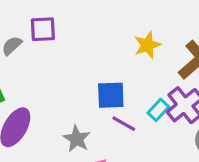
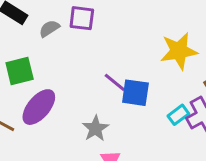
yellow star: (147, 45) -> (179, 51), size x1.4
purple line: (124, 124) -> (115, 82), moved

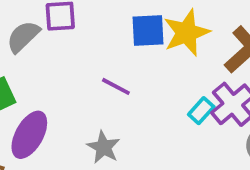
gray semicircle: (49, 29) -> (23, 37), size x1.4
blue square: (135, 93) -> (148, 30), moved

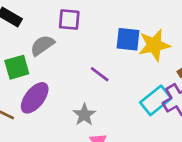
gray semicircle: (23, 37) -> (42, 45), moved
cyan rectangle: (201, 111) -> (156, 100), size x1.6

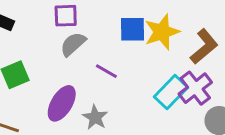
gray semicircle: (42, 45) -> (73, 44), moved
purple ellipse: (35, 98) -> (62, 103), moved

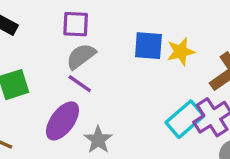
yellow star: (162, 32) -> (181, 52), size x0.7
purple line: (106, 71) -> (80, 84), moved

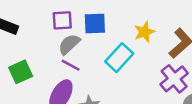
blue square: (148, 46) -> (95, 24), moved
cyan rectangle: (185, 119) -> (119, 58), moved

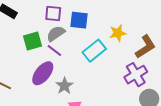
green square: (21, 72) -> (33, 41), moved

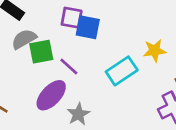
blue square: (79, 20) -> (88, 27), moved
gray semicircle: (56, 34) -> (24, 39), moved

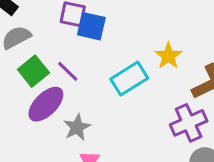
yellow star: (155, 51) -> (168, 56), turned -30
green square: (41, 52) -> (33, 71), moved, turned -30

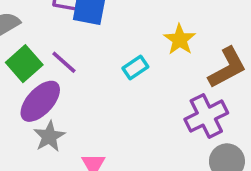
cyan rectangle: (129, 79) -> (135, 68), size x0.6
gray star: (77, 127) -> (49, 136), moved

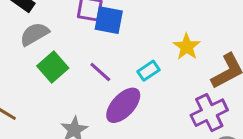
purple line: (64, 62) -> (100, 72), moved
purple ellipse: (40, 101) -> (123, 105), moved

